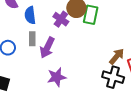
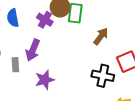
gray rectangle: (32, 39) -> (15, 65), moved
brown arrow: (117, 56) -> (101, 36), moved

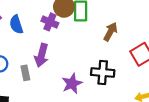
black cross: (103, 76) -> (103, 72), moved
purple star: (45, 80) -> (72, 83), moved

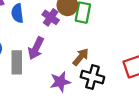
brown arrow: (110, 32) -> (81, 57), moved
gray rectangle: (25, 73) -> (17, 62), size x1.5

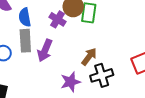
gray rectangle: (17, 62) -> (25, 41), moved
black cross: (92, 77) -> (102, 75), turned -30

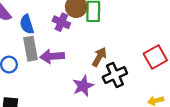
purple arrow: (45, 50) -> (52, 56), turned 70

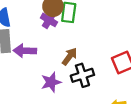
purple cross: (61, 22) -> (49, 20), moved

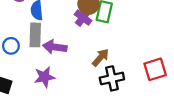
purple star: (51, 82) -> (44, 77), moved

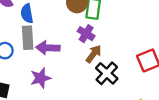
purple cross: (83, 18) -> (86, 34), moved
black cross: (112, 78) -> (107, 73), turned -30

